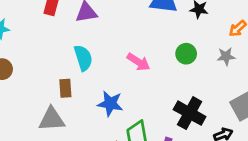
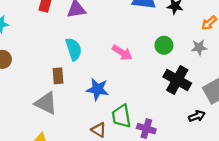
black cross: (190, 113) -> (177, 80), moved
gray triangle: (52, 119) -> (46, 103), turned 30

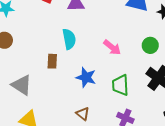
gray triangle: (46, 103) -> (22, 85), moved
green trapezoid: (121, 116) -> (120, 85), moved

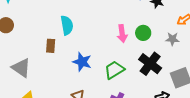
pink arrow: (112, 47) -> (122, 34), moved, turned 42
green trapezoid: (120, 85) -> (114, 70), turned 60

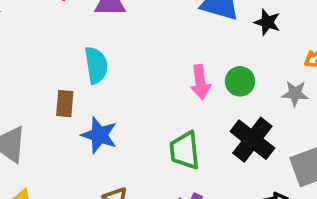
blue star: (82, 62) -> (99, 135), moved
green trapezoid: (114, 70) -> (185, 150), turned -65

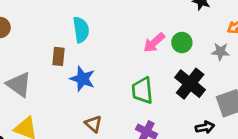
pink arrow: (200, 82) -> (154, 43), turned 55

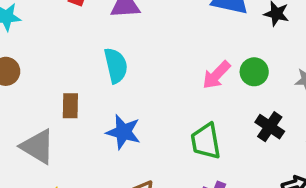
brown rectangle: (59, 56) -> (70, 106), moved
black cross: (190, 84) -> (270, 127), size x0.7

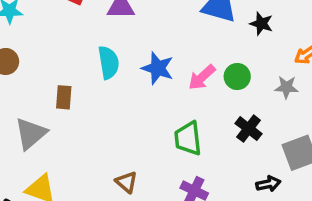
blue star: (123, 132) -> (158, 68), moved
gray triangle: (38, 147) -> (31, 134), turned 45

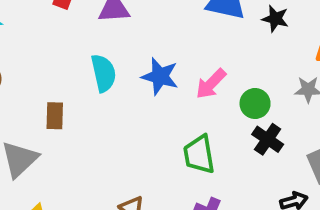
green circle: (237, 77) -> (255, 104), moved

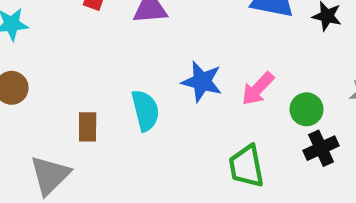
cyan semicircle: (104, 73) -> (145, 111), moved
black cross: (268, 139) -> (321, 148), turned 32

